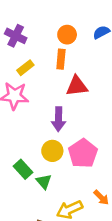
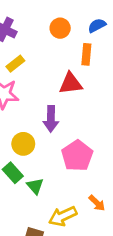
orange rectangle: (61, 59) -> (86, 54), moved
yellow circle: (52, 151) -> (23, 144), moved

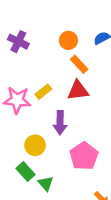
orange rectangle: (86, 54) -> (79, 64), moved, turned -48
yellow rectangle: (15, 64) -> (43, 92), moved

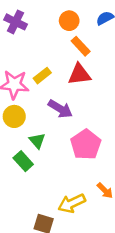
purple arrow: (60, 123) -> (60, 109), turned -60
yellow circle: (35, 145) -> (14, 116), moved
green triangle: (46, 183) -> (37, 141), moved

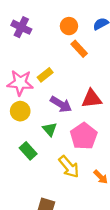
red triangle: (79, 74) -> (92, 99), moved
green triangle: (37, 141) -> (50, 129), moved
yellow arrow: (72, 203) -> (69, 167), moved, turned -105

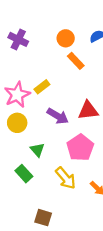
pink star: (20, 83) -> (17, 95), turned -30
green triangle: (50, 129) -> (37, 150), moved
green rectangle: (28, 151) -> (24, 174), moved

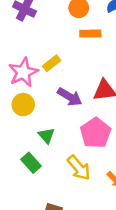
orange rectangle: (76, 61) -> (90, 34), turned -48

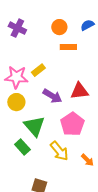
pink star: (23, 72) -> (16, 77), turned 30
green triangle: (46, 136) -> (34, 126), size x1.6

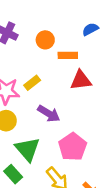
orange circle: (59, 27) -> (45, 40), moved
red triangle: (79, 91) -> (81, 80), moved

